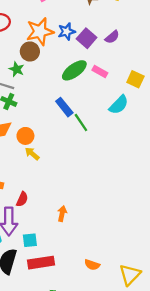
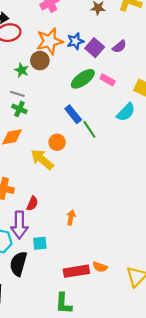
green star: (17, 69) -> (22, 70), moved
orange circle: (25, 136) -> (57, 142), moved
yellow arrow: (32, 154) -> (42, 159), size x1.6
red rectangle: (41, 263) -> (76, 271), moved

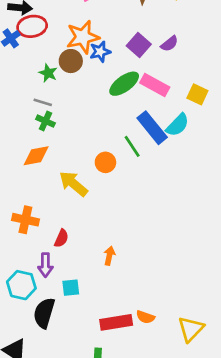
blue star: (75, 41) -> (100, 52), moved
pink rectangle: (108, 80) -> (155, 85), size x1.5
blue rectangle: (73, 114) -> (152, 128), moved, size x1.4
orange circle: (57, 142) -> (105, 162), moved
purple arrow: (19, 225) -> (45, 265), size x0.7

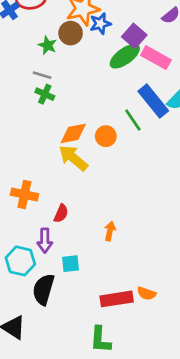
purple square: (139, 45) -> (134, 36), moved
orange diamond: (36, 156) -> (73, 133), moved

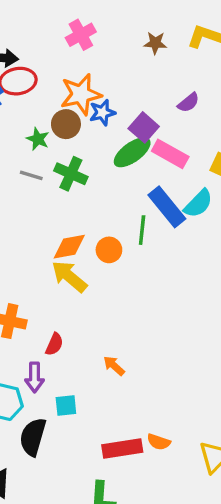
green cross: (45, 94) -> (71, 174), moved, size x1.4
green line: (133, 120) -> (142, 230), turned 40
orange arrow: (110, 231) -> (114, 366), turned -60

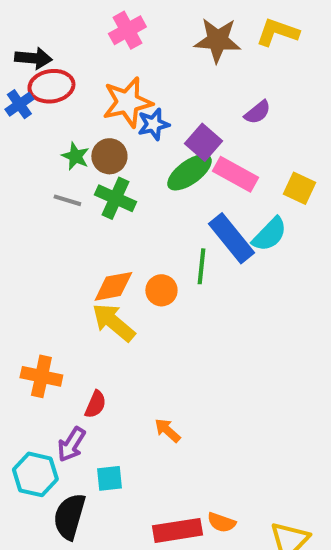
brown star: (155, 43) -> (218, 40), size x1.6
brown circle: (66, 124) -> (109, 156), moved
purple arrow: (35, 377) -> (71, 444), turned 32

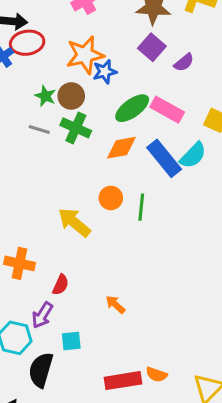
purple square: (204, 142) -> (152, 47), moved
green line: (202, 266) -> (141, 207), moved
orange diamond: (113, 286) -> (121, 148), moved

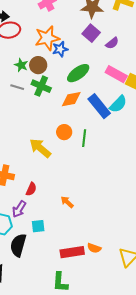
pink rectangle: (167, 110) -> (116, 74), moved

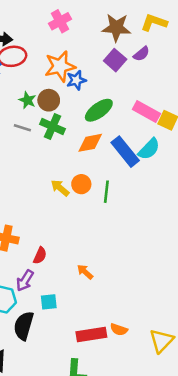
purple semicircle: (112, 43) -> (141, 54), moved
yellow arrow: (40, 148) -> (60, 188), moved, size x0.7

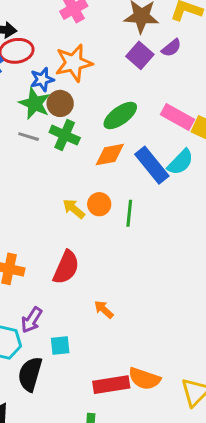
blue star: (76, 80) -> (42, 79), moved
green star: (27, 100) -> (35, 103), size x1.5
red semicircle: (40, 256) -> (66, 267), moved, size x1.6
orange semicircle: (119, 329) -> (144, 379), size x1.5

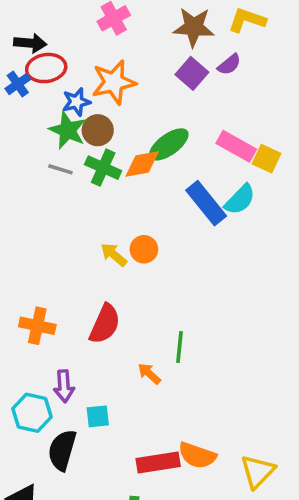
orange diamond: (110, 155) -> (142, 164), moved
green line: (129, 213) -> (179, 347), moved
purple arrow: (32, 320) -> (64, 386), turned -36

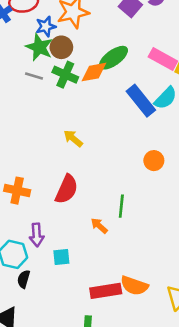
orange circle: (144, 249) -> (154, 161), moved
black semicircle: (62, 450) -> (24, 279), moved, size x0.6

